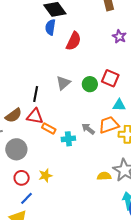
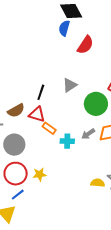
green circle: (90, 84) -> (96, 104), moved, size x1.5
gray arrow: (88, 129) -> (88, 134), turned -80
red circle: (22, 178) -> (16, 174), size x1.5

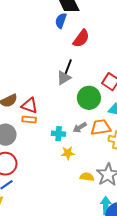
black line: (41, 92) -> (68, 67), moved
orange rectangle: (49, 128) -> (29, 120), moved, turned -32
yellow star: (40, 174) -> (68, 153), moved

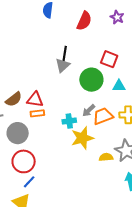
red semicircle: (81, 38) -> (84, 21), moved
orange trapezoid: (101, 127) -> (103, 116), moved
yellow star: (68, 153) -> (82, 138), size x1.6

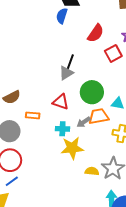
red square: (109, 59) -> (113, 53), moved, turned 30
red triangle: (35, 100) -> (61, 102), moved
orange trapezoid: (103, 116) -> (99, 116), moved

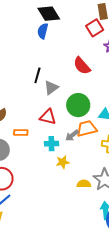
red semicircle: (96, 33) -> (82, 66), moved, turned 108
red square: (113, 53) -> (95, 28), moved
black line: (70, 62) -> (37, 75), moved
yellow star: (72, 148) -> (63, 162), size x0.6

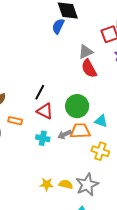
black line: (37, 75) -> (40, 92), moved
gray triangle: (51, 88) -> (86, 52), moved
yellow star: (63, 162) -> (47, 184), moved

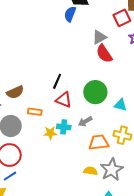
orange trapezoid: (80, 131) -> (99, 143), moved
yellow star: (47, 184) -> (50, 133), moved

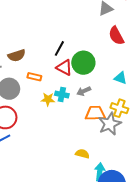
red semicircle: (104, 54) -> (116, 36), moved
green circle: (95, 92) -> (83, 63), moved
gray star: (112, 170) -> (110, 124), moved
yellow semicircle: (91, 171) -> (82, 154), moved

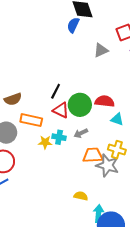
red semicircle: (116, 36) -> (105, 101), moved, turned 126
orange rectangle: (34, 77) -> (31, 120), size x1.5
gray star: (110, 124) -> (107, 165), turned -30

